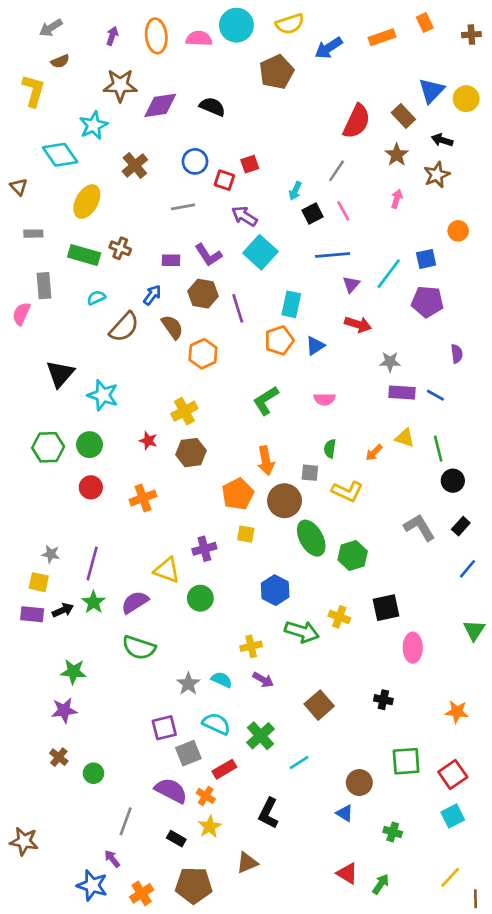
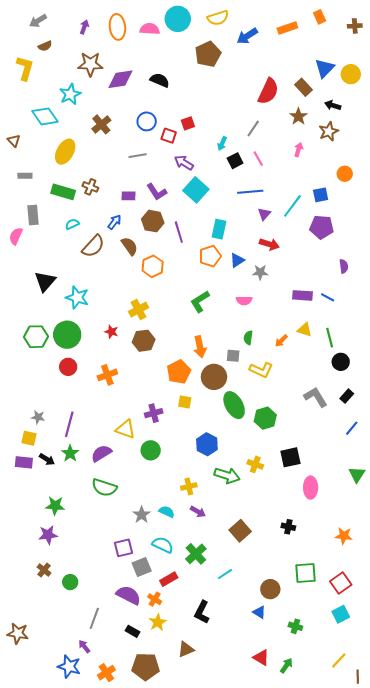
gray star: (390, 362) -> (260, 272), moved
green circle: (89, 445) -> (67, 335), size x1.4
black arrow: (63, 610) -> (47, 459), turned 56

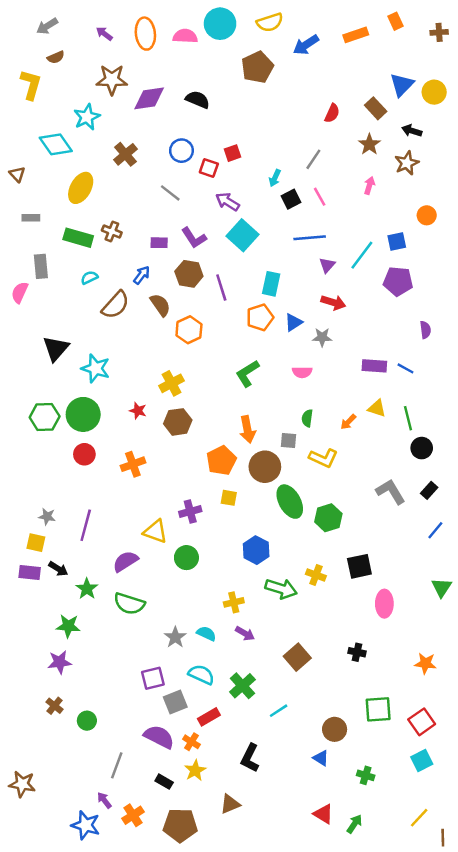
purple arrow: (84, 27) -> (104, 34), turned -72
red semicircle: (268, 91) -> (332, 113), size x0.6
gray line: (138, 156) -> (170, 193), turned 48
green star: (70, 453) -> (87, 589), moved
orange cross: (106, 673) -> (133, 815), moved

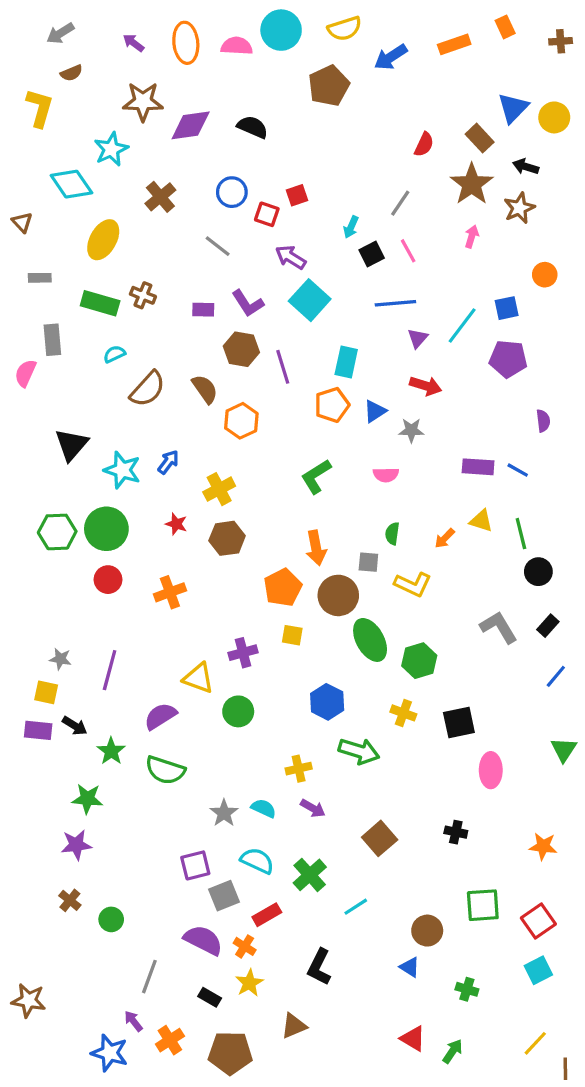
brown star: (369, 144) -> (472, 184), size x1.5
blue arrow: (142, 275) -> (168, 462), moved
yellow cross: (316, 575) -> (403, 713), moved

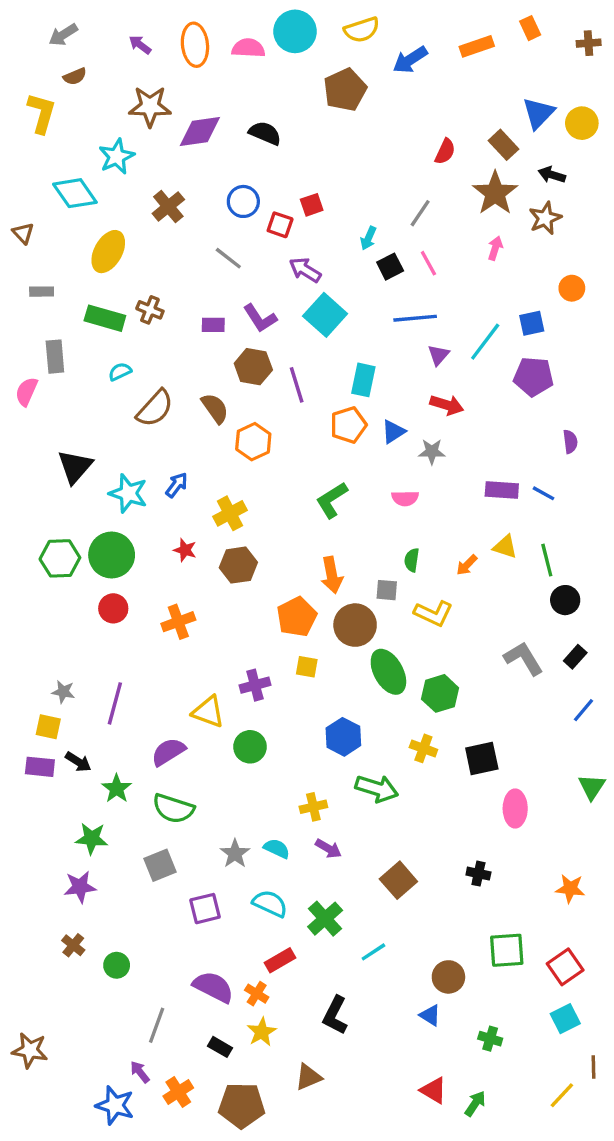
gray square: (224, 896) -> (160, 865), moved
brown line: (565, 1069) -> (594, 1067), moved

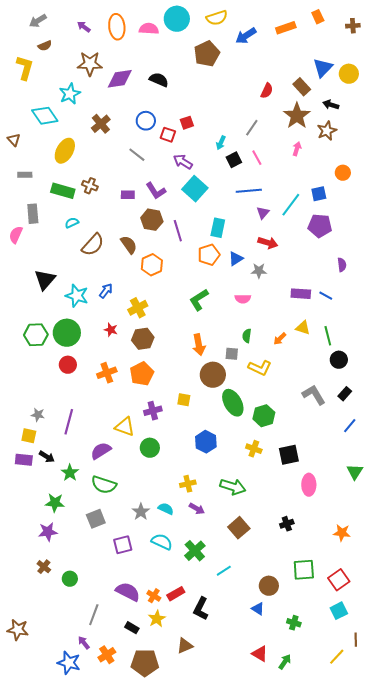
orange pentagon: (297, 617) -> (142, 374), moved
green arrow: (377, 788) -> (233, 487), moved
black cross: (478, 874) -> (287, 524), turned -32
red rectangle: (280, 960) -> (176, 594), moved

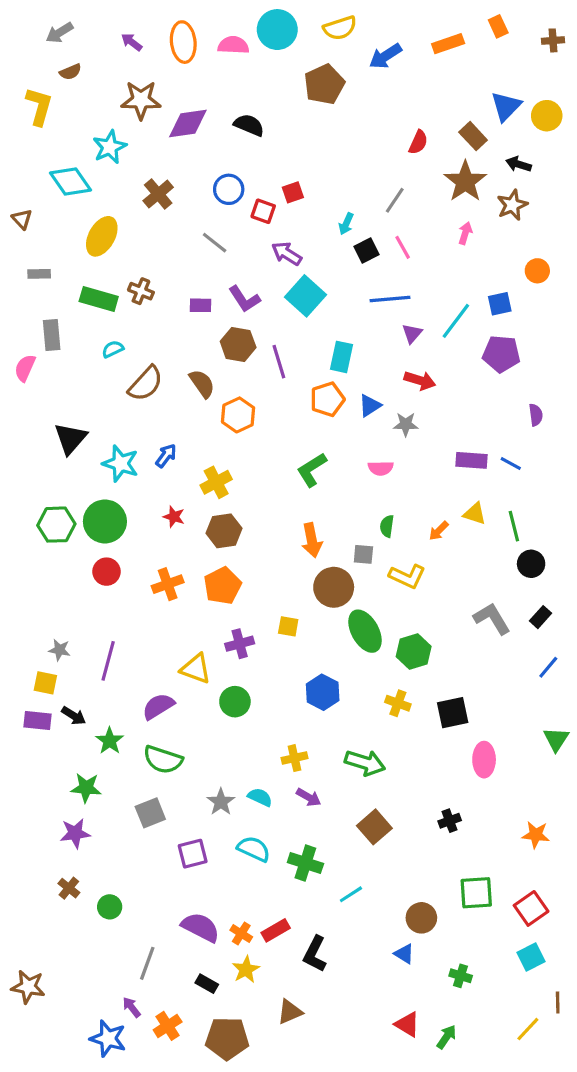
green cross: (195, 551) -> (305, 863), turned -30

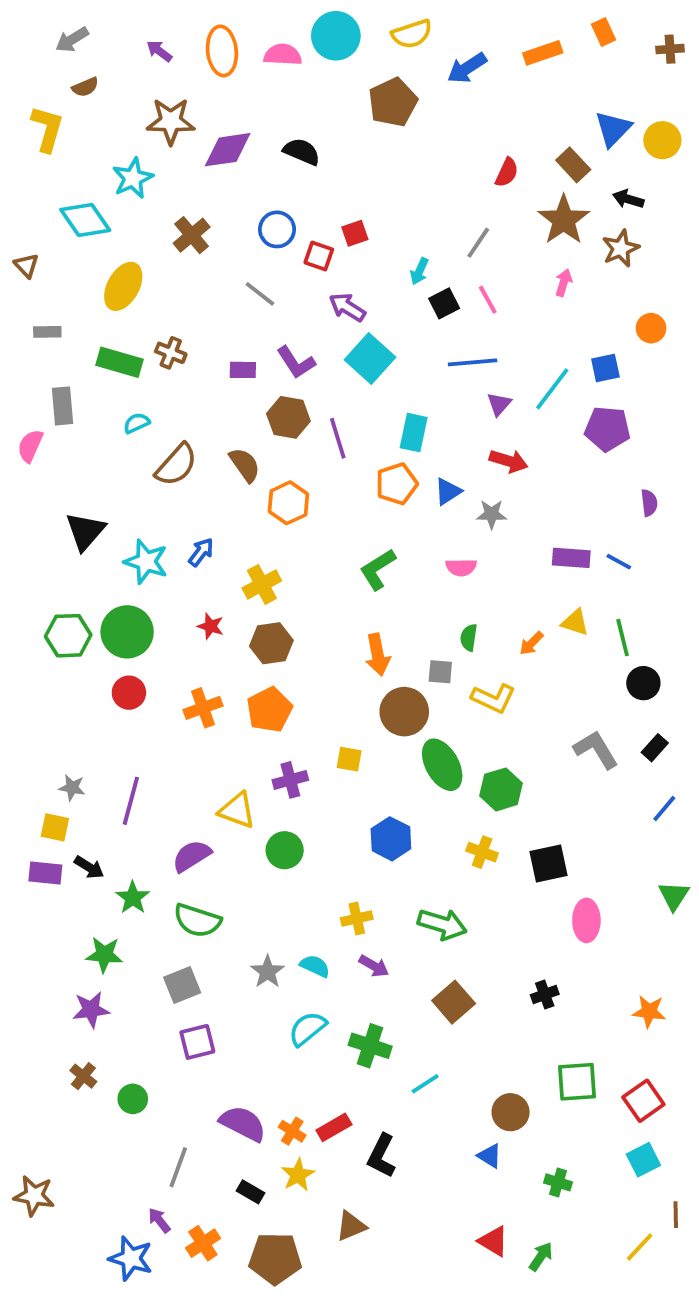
cyan semicircle: (254, 849) -> (307, 1029), turned -64
purple square: (193, 854) -> (197, 1042), moved

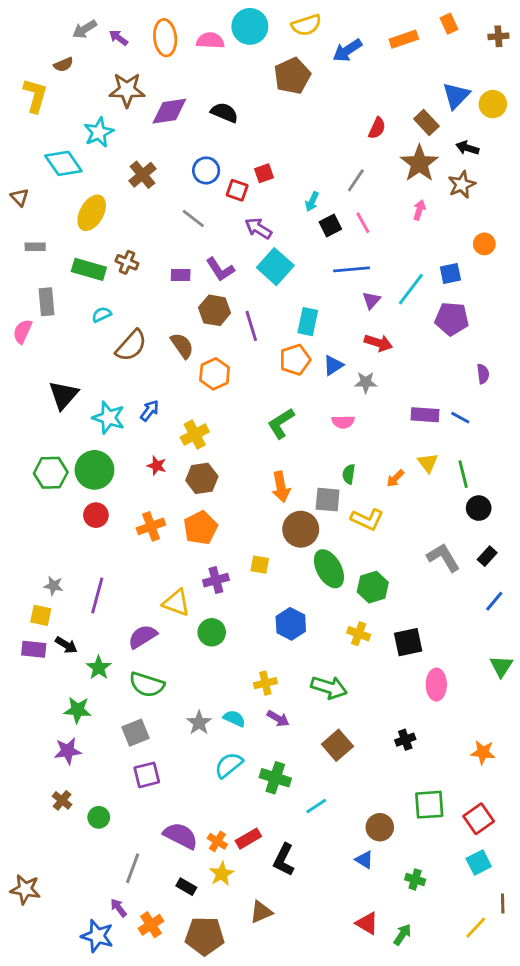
gray arrow: (72, 40) -> (85, 29), moved
yellow triangle: (575, 622) -> (428, 463), turned 35
gray square: (440, 672) -> (328, 500), size x1.4

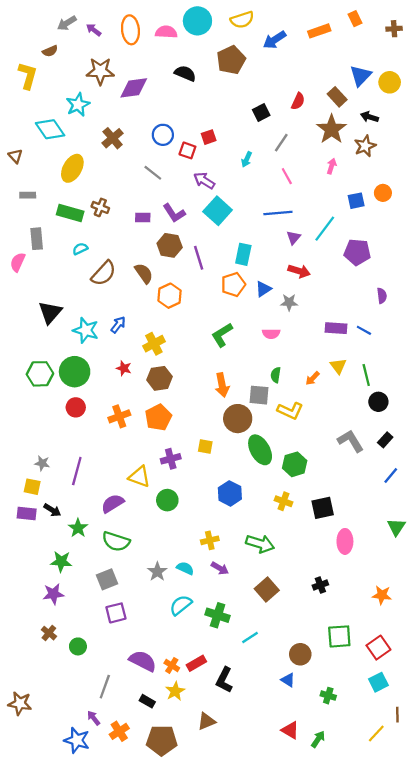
black semicircle: (224, 113) -> (185, 73), moved
black square: (330, 226) -> (261, 112), moved
blue square: (450, 274) -> (356, 201), moved

